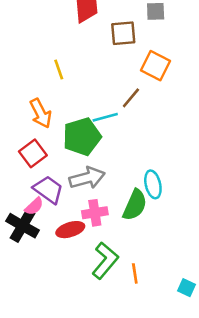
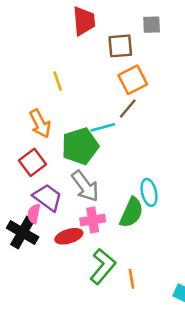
orange square: (156, 66) -> (133, 80), moved, turned 36
gray arrow: (87, 178) -> (85, 186), turned 68
pink semicircle: (34, 206) -> (34, 214), turned 144

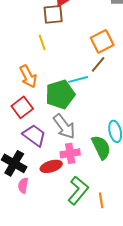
brown square: (120, 46) -> (53, 14), moved
green semicircle: (131, 212) -> (101, 147), turned -50
pink semicircle: (34, 214) -> (23, 185), moved

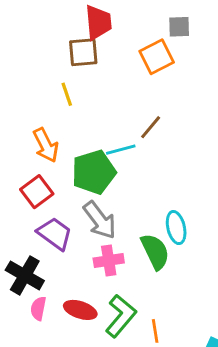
orange square: (102, 41) -> (157, 57), moved
red ellipse: (51, 166) -> (80, 310), moved, turned 35

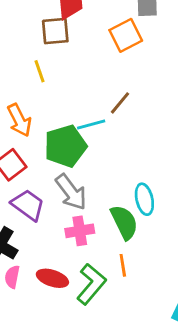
orange line: (155, 331) -> (123, 265), moved

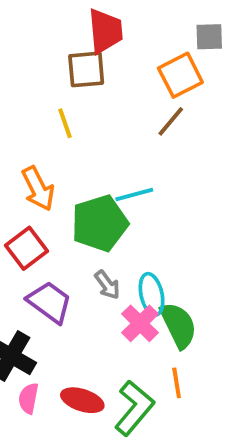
brown line: (120, 103) -> (171, 121), moved
gray arrow: (71, 192) -> (107, 285), size x0.6
cyan ellipse: (144, 199) -> (152, 294), moved
pink cross: (80, 231) -> (140, 323), moved, turned -36

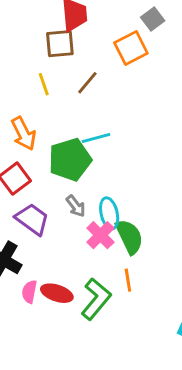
gray square: (209, 37) -> (153, 19), turned -35
brown line: (171, 121) -> (87, 83), moved
pink semicircle: (28, 398) -> (29, 292), moved

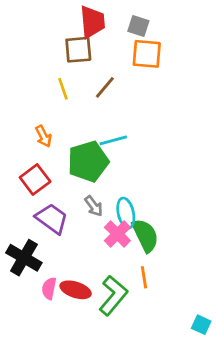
gray square: (153, 19) -> (138, 26), moved, turned -35
orange square: (131, 48) -> (147, 54), turned 32
orange arrow: (24, 134) -> (43, 136), size x0.7

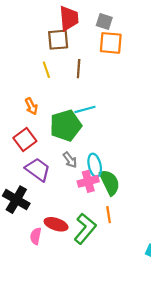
brown line: (105, 87) -> (79, 69), turned -36
pink cross: (117, 234) -> (88, 181), turned 30
pink semicircle: (49, 288) -> (36, 236), moved

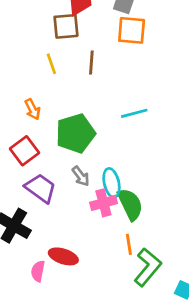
cyan line: (85, 109) -> (134, 113), moved
green L-shape: (85, 229) -> (148, 267), moved

